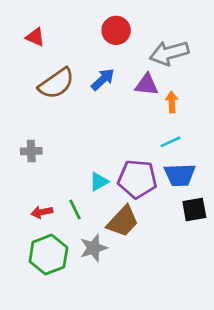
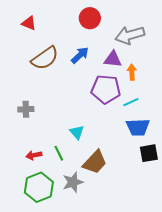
purple pentagon: (137, 179) -> (106, 89), moved
cyan triangle: (99, 182) -> (77, 132), turned -42

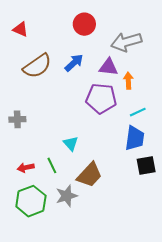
cyan line: (131, 102) -> (138, 112), moved
blue trapezoid: (138, 127) -> (135, 138), turned -80

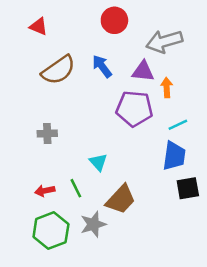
blue arrow: (74, 63) -> (102, 66), turned -84
gray cross: (17, 119) -> (47, 134), moved

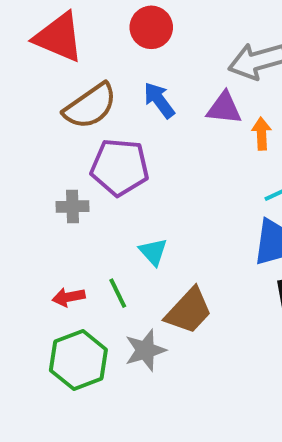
red circle: (114, 20) -> (151, 27), moved
red triangle: (39, 27) -> (59, 37), size x1.8
purple pentagon: (134, 109) -> (120, 167), moved

